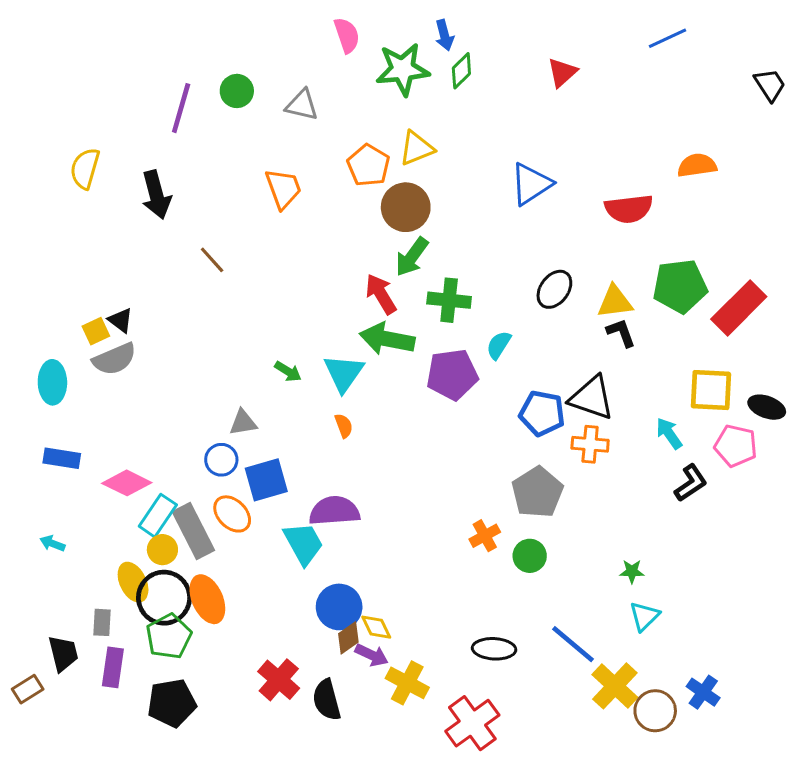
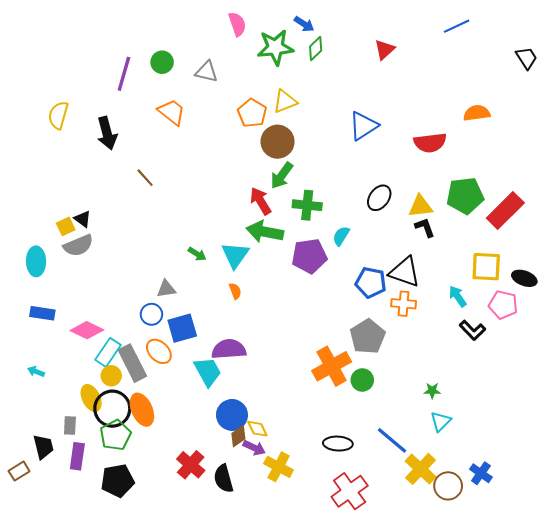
blue arrow: (444, 35) -> (304, 24), turned -42
orange trapezoid: (283, 189) -> (172, 112), moved, turned -32
black L-shape: (691, 483) -> (472, 330), turned 80
orange cross: (485, 536) -> (332, 366), size x1.8
red cross: (472, 723) -> (350, 491), moved

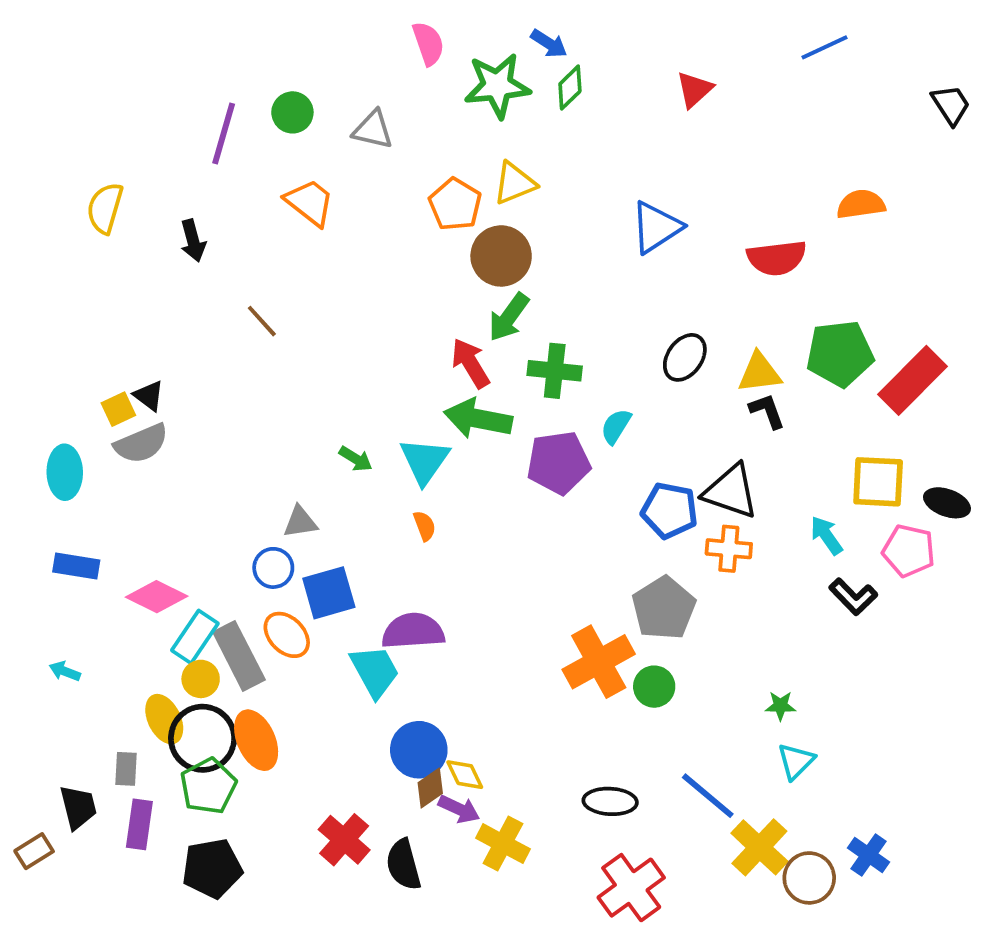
black arrow: (107, 133) -> (193, 241), size x0.7

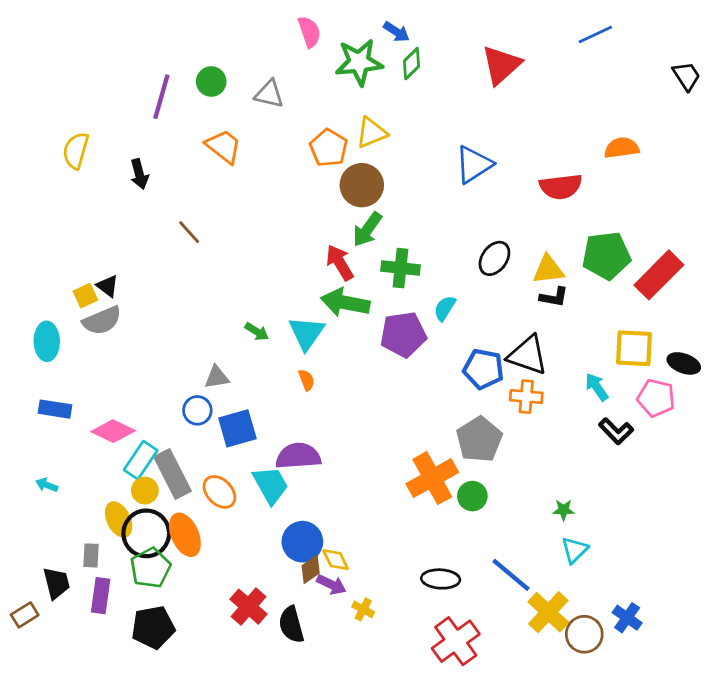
red triangle: (694, 89) -> (501, 65), size x1.5
black L-shape: (767, 411) -> (554, 297), turned 120
orange ellipse: (287, 635) -> (219, 492), moved
yellow cross: (503, 844) -> (363, 609), size x0.6

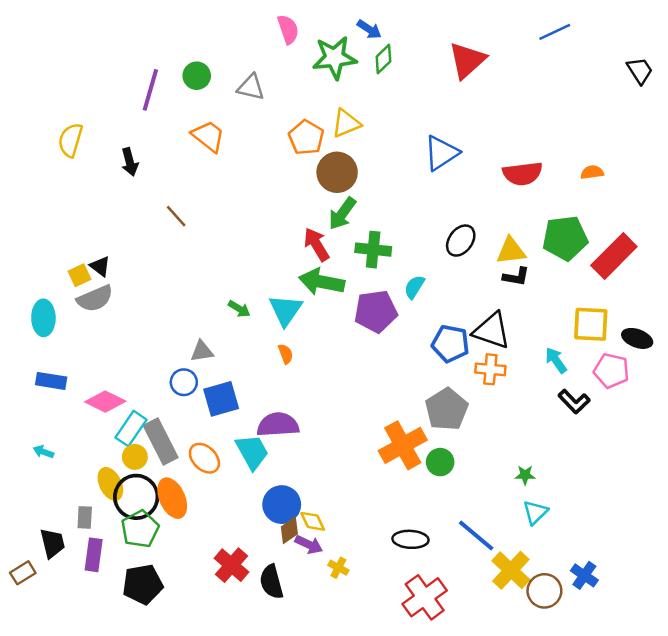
orange semicircle: (622, 148) -> (592, 172), moved, size x0.7

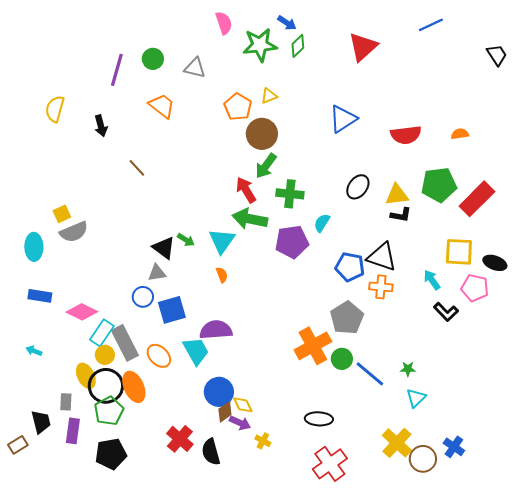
yellow triangle: (346, 123) -> (269, 96), size x0.7
black triangle: (100, 266) -> (164, 248), moved, size x1.4
blue line: (476, 535) -> (370, 374), moved

